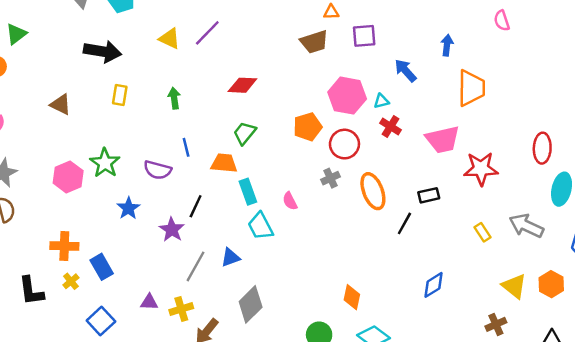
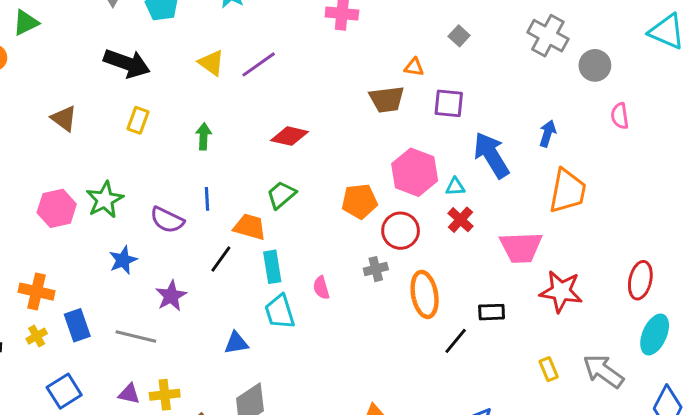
blue arrow: (405, 71) -> (491, 155), size x1.5
black line: (196, 206) -> (221, 259), moved
gray line: (195, 266) -> (136, 337), moved, turned 64
purple triangle: (149, 302) -> (129, 394), moved

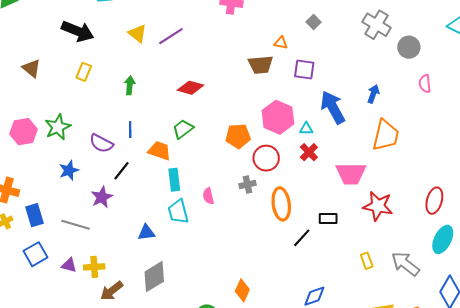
black line: (221, 259) -> (121, 171), moved
blue square: (64, 391) -> (36, 254), moved

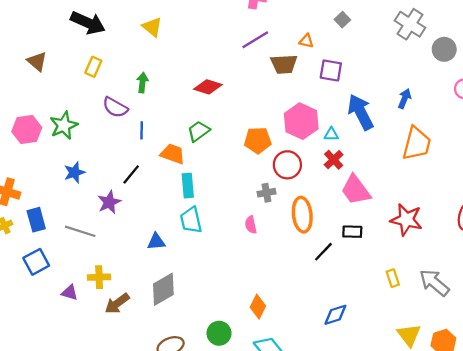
purple line: (171, 36) -> (255, 40), moved
purple semicircle: (101, 143) -> (115, 107), moved
pink trapezoid: (351, 174) -> (356, 190), moved, turned 52
pink semicircle: (208, 196) -> (251, 225), moved
purple triangle: (69, 265) -> (70, 293), moved

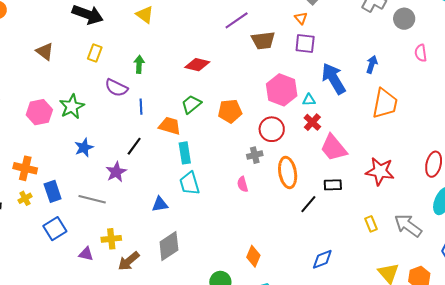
orange triangle: (306, 41) -> (301, 18), moved, turned 40
orange pentagon: (258, 140) -> (230, 111), moved

